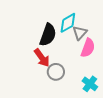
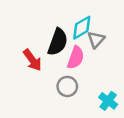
pink semicircle: (88, 48) -> (76, 58), moved
red arrow: (42, 58) -> (32, 60), moved

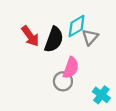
pink semicircle: (76, 58) -> (71, 68), moved
red arrow: (32, 60) -> (30, 36), moved

